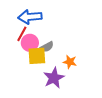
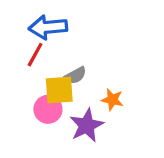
pink circle: (30, 43) -> (48, 109), moved

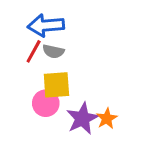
gray semicircle: (75, 75) -> (53, 51), moved, turned 40
orange star: (112, 100) -> (107, 118), moved, turned 30

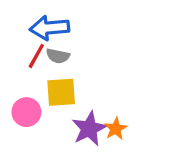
pink circle: (46, 103) -> (26, 112), moved

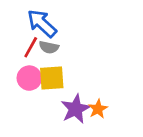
blue arrow: (50, 28) -> (42, 23), turned 48
pink circle: (26, 112) -> (29, 78), moved

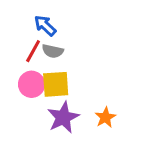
blue arrow: (42, 23) -> (45, 26), size x0.7
purple star: (76, 109) -> (63, 117), moved

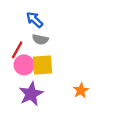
red line: (33, 51) -> (17, 50), moved
purple star: (63, 117) -> (31, 94), moved

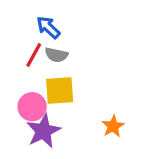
red line: (17, 50) -> (34, 55), moved
pink circle: (24, 65) -> (32, 107), moved

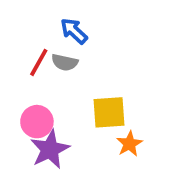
blue arrow: (48, 27) -> (74, 31), moved
yellow square: (60, 91) -> (109, 112), moved

